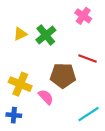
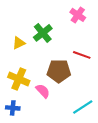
yellow triangle: (20, 34) -> (19, 43), moved

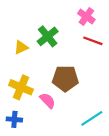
red line: (82, 55) -> (93, 41), moved

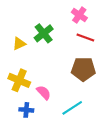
brown pentagon: (65, 78) -> (83, 69), moved
cyan line: (92, 118) -> (72, 108), moved
blue cross: (14, 119) -> (26, 110), moved

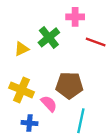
pink cross: (79, 15) -> (75, 17), moved, turned -35
brown pentagon: (83, 69) -> (69, 85), moved
cyan line: (72, 108) -> (81, 121), turned -45

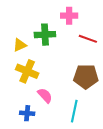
green cross: (49, 37) -> (45, 35), turned 36
brown pentagon: (69, 85) -> (86, 77), moved
yellow cross: (21, 90) -> (27, 71), moved

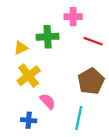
yellow cross: (27, 71) -> (29, 76), turned 30
brown pentagon: (86, 77) -> (91, 81), turned -30

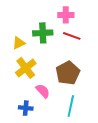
red line: (93, 41) -> (72, 36), moved
brown pentagon: (91, 81) -> (68, 73), moved

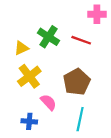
pink cross: (66, 15) -> (97, 14), moved
green cross: (43, 33) -> (48, 37), turned 36

